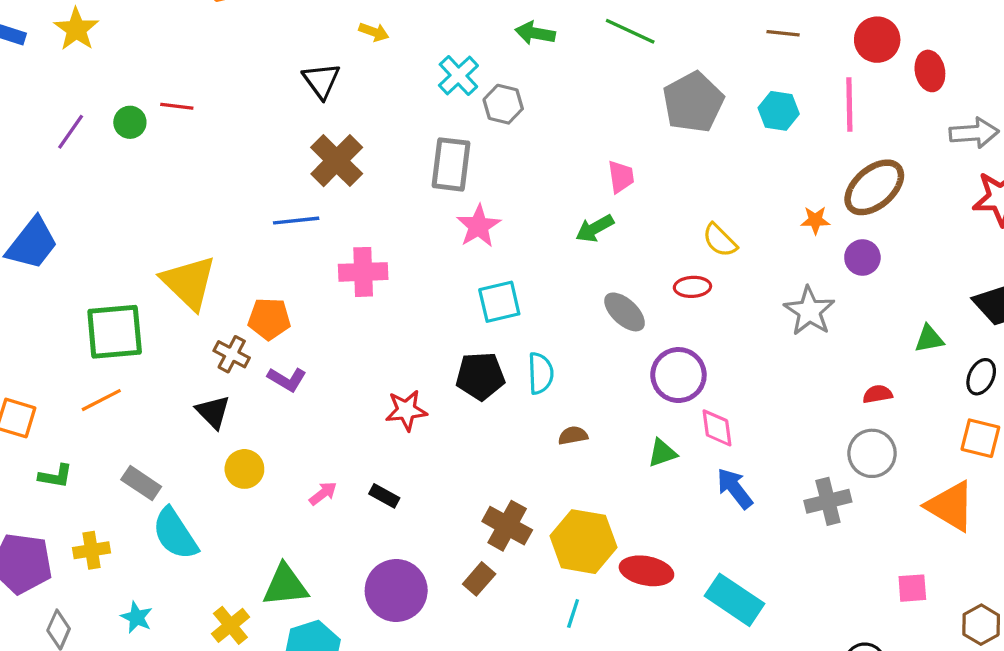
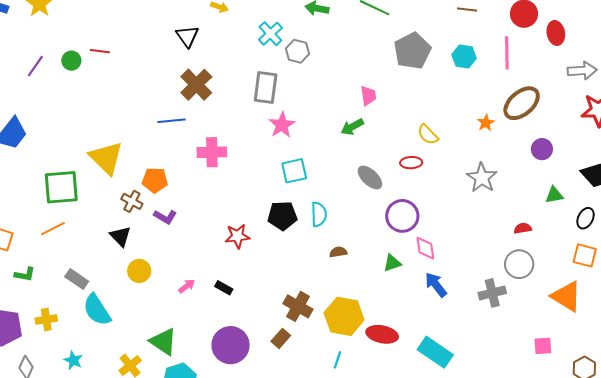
orange star: (815, 220) -> (486, 123), turned -30
purple circle: (862, 258) -> (542, 149), moved
green triangle: (285, 585) -> (163, 342), turned 40

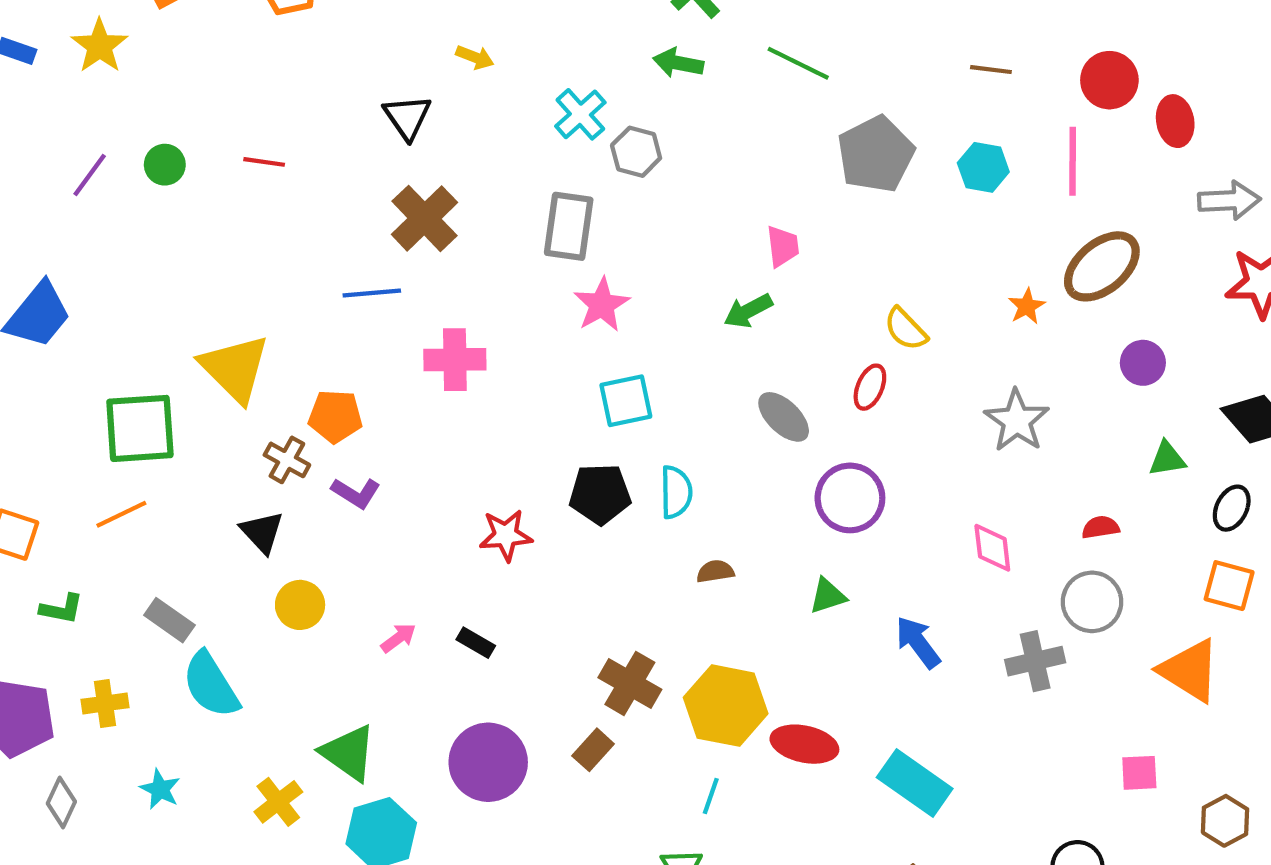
red line: (100, 51) -> (264, 162), moved
red ellipse: (411, 163) -> (870, 387), turned -65
pink diamond: (425, 248) -> (992, 548), moved

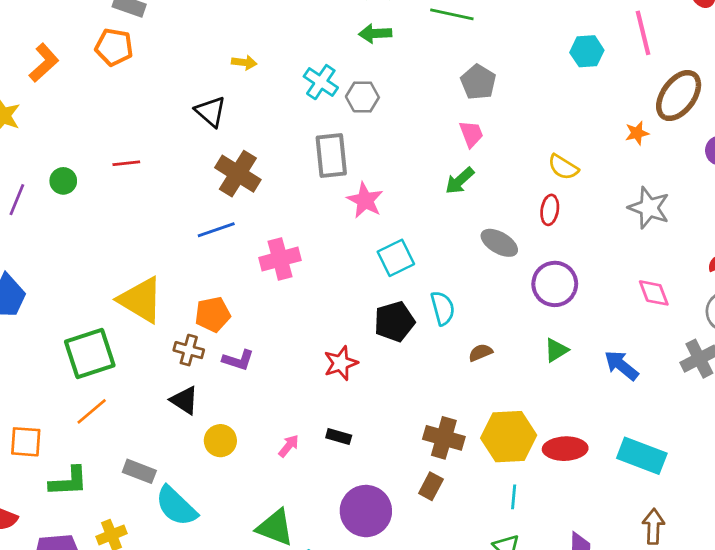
gray pentagon: (876, 154) -> (478, 82), moved, size x0.7
orange star: (1027, 306) -> (637, 133), turned 30
green L-shape: (62, 609) -> (69, 481), size x1.4

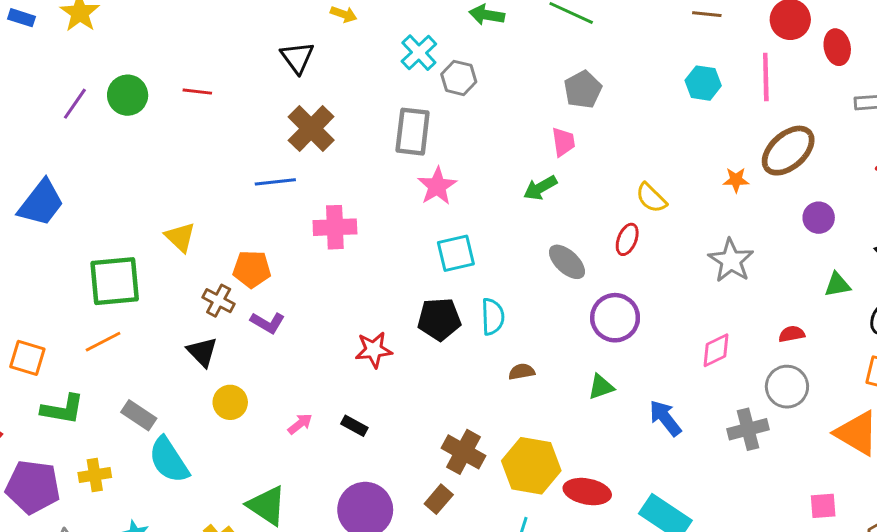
green circle: (63, 181) -> (128, 95), size x1.4
pink diamond: (654, 293) -> (716, 350), turned 72
yellow triangle: (141, 300) -> (180, 237), size x0.6

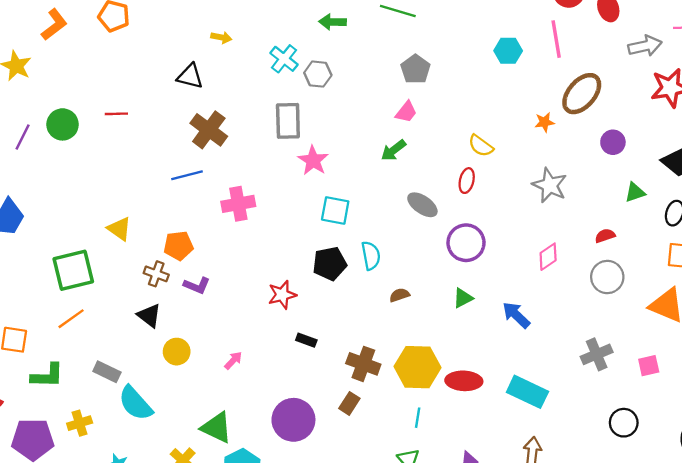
black triangle: (297, 58) -> (190, 76), turned -32
pink trapezoid: (563, 142) -> (406, 112), turned 55
cyan square: (456, 253) -> (335, 210), turned 32
black rectangle: (354, 426) -> (306, 340), moved
gray cross: (748, 429) -> (597, 354), moved

